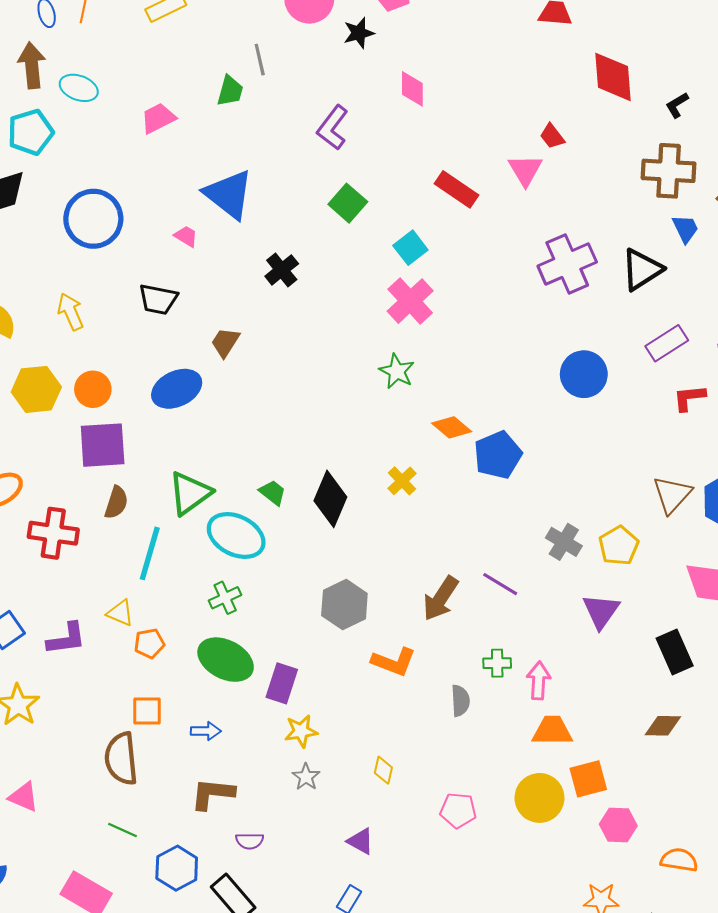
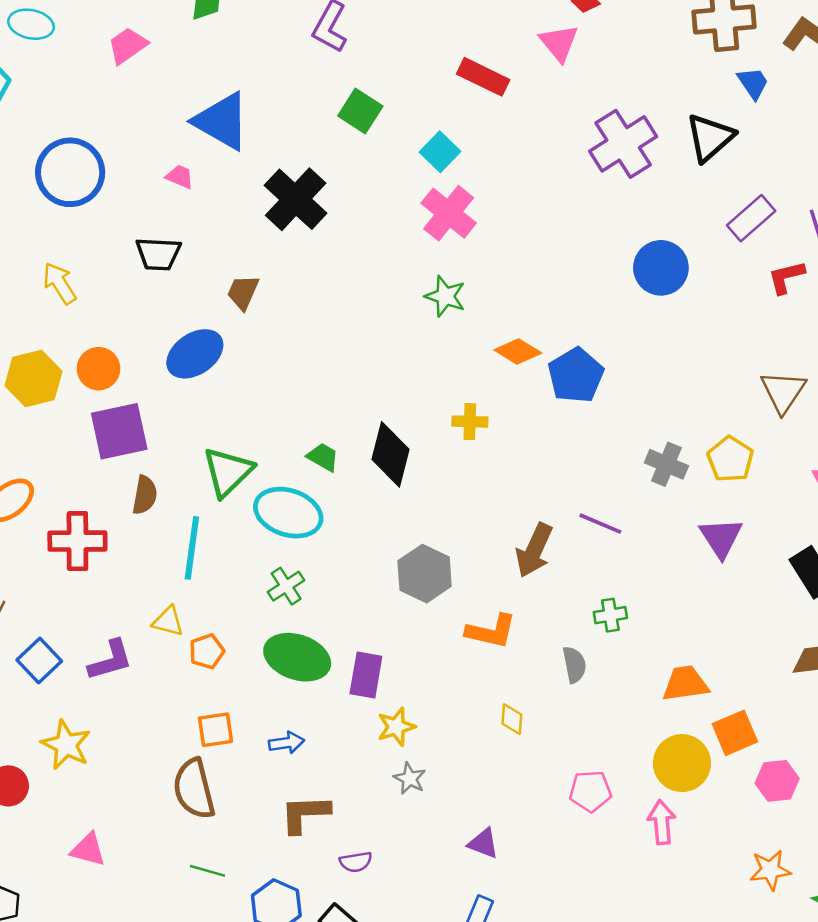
black cross: (282, 270) -> (296, 199), size x1.6
yellow cross: (402, 481) -> (470, 422), turned -36
pink arrow: (539, 681) -> (662, 822), moved
yellow diamond: (383, 770) -> (512, 719), moved

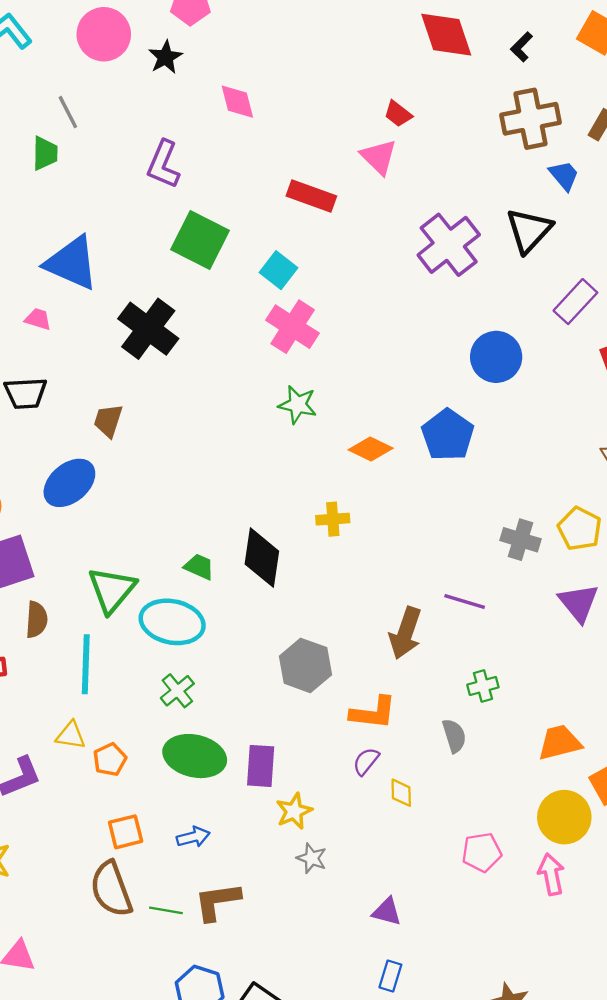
green square: (360, 111) -> (200, 240), size x1.4
blue pentagon: (576, 375) -> (448, 435), moved
purple semicircle: (356, 862) -> (366, 761), moved, turned 144
green line: (208, 871) -> (166, 910), moved

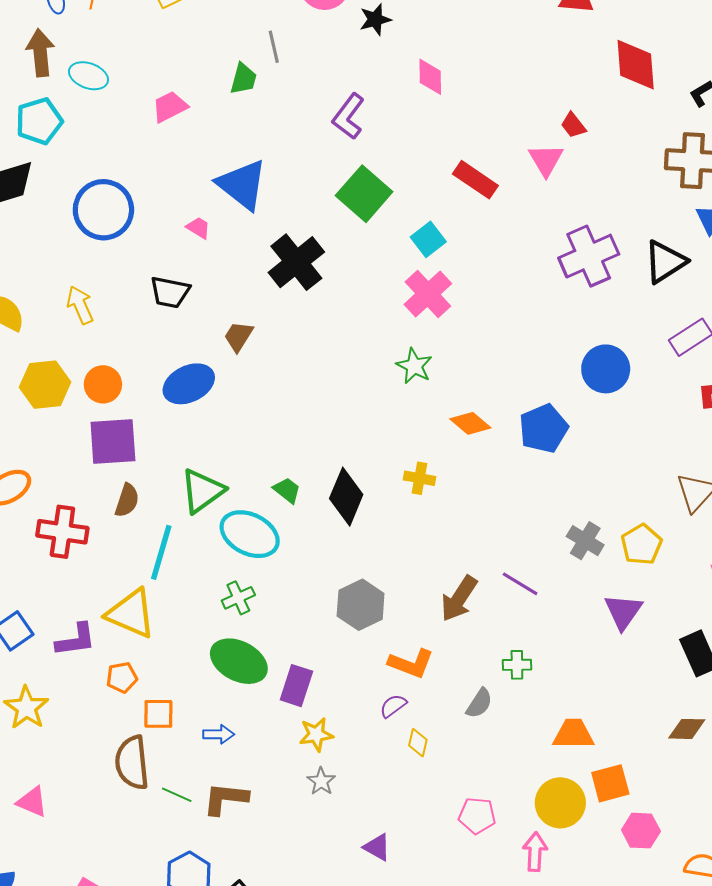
yellow triangle: (71, 735) -> (131, 613), size x1.8
gray semicircle: (454, 736) -> (479, 703), turned 36
orange pentagon: (110, 760) -> (122, 678), moved

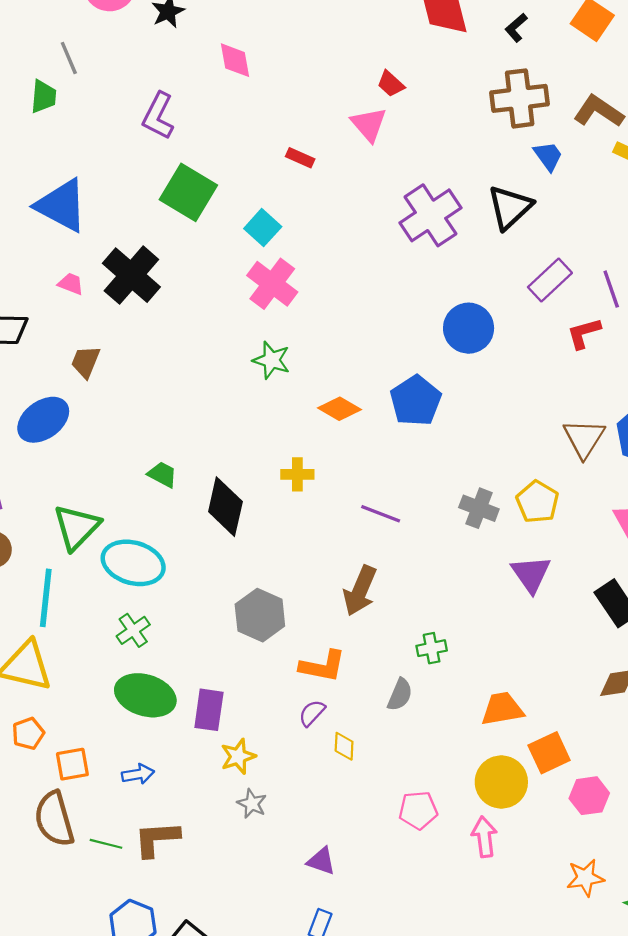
red rectangle: (475, 180) -> (300, 158), size x0.6
pink trapezoid: (198, 228) -> (71, 284), moved
green trapezoid: (287, 490) -> (162, 474), moved
purple line: (520, 584) -> (381, 514), moved

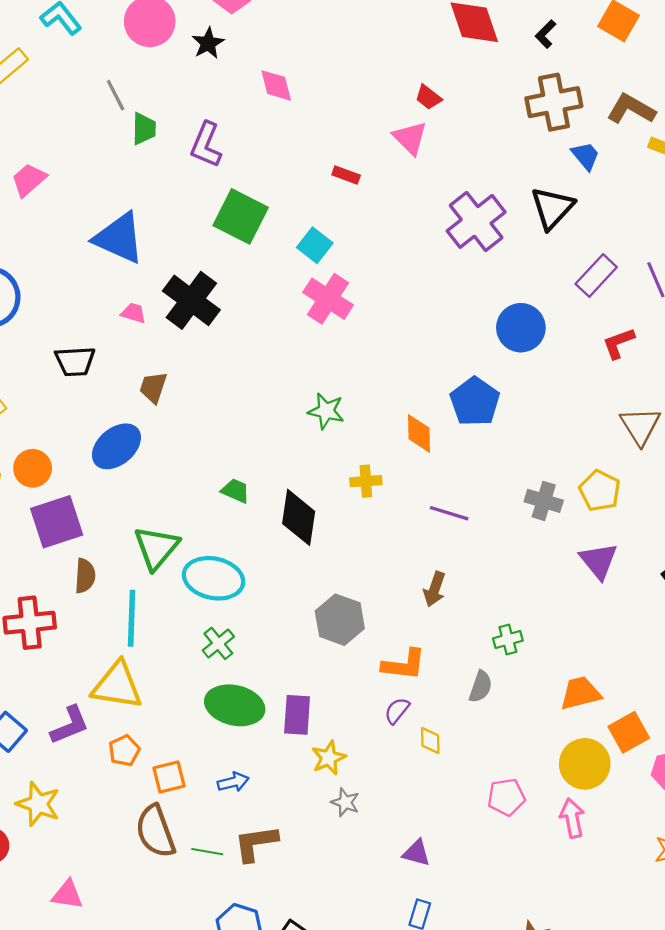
green trapezoid: (44, 96) -> (144, 129), moved
red L-shape: (584, 333) -> (618, 343), moved
green star: (271, 360) -> (326, 411), moved
orange diamond: (340, 409) -> (419, 433), moved, turned 63
brown arrow: (360, 591) -> (435, 589), size x0.7

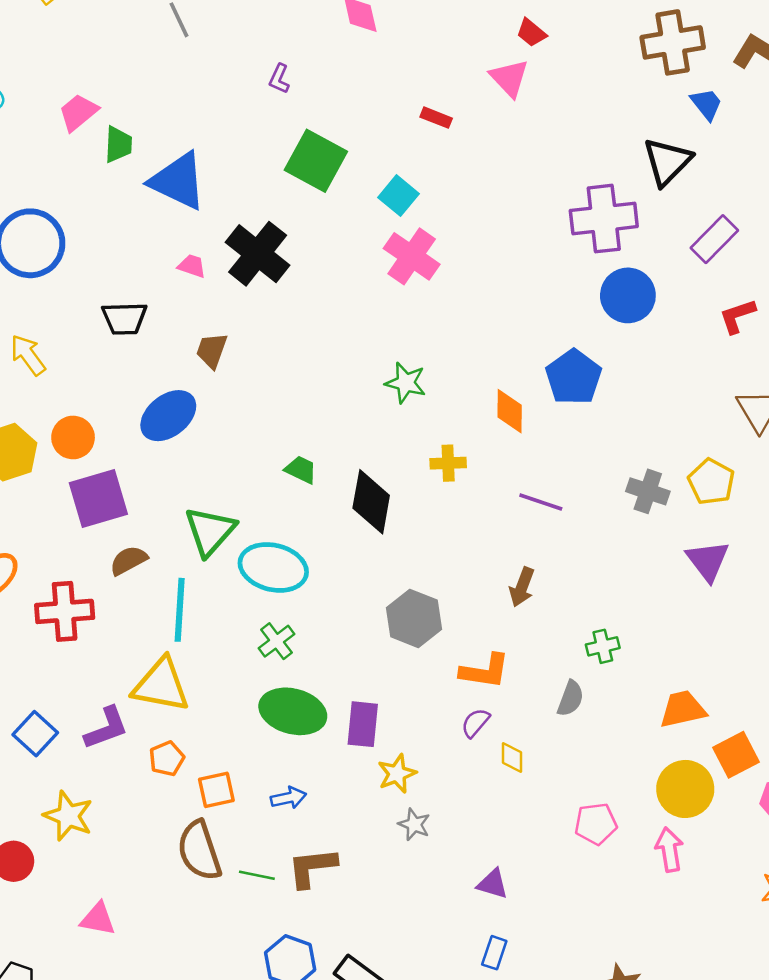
green trapezoid: (144, 129) -> (118, 144), moved
purple L-shape: (206, 145) -> (279, 79), size x0.6
purple cross: (476, 221) -> (604, 219), moved, turned 30
brown semicircle: (85, 576) -> (129, 560), turned -124

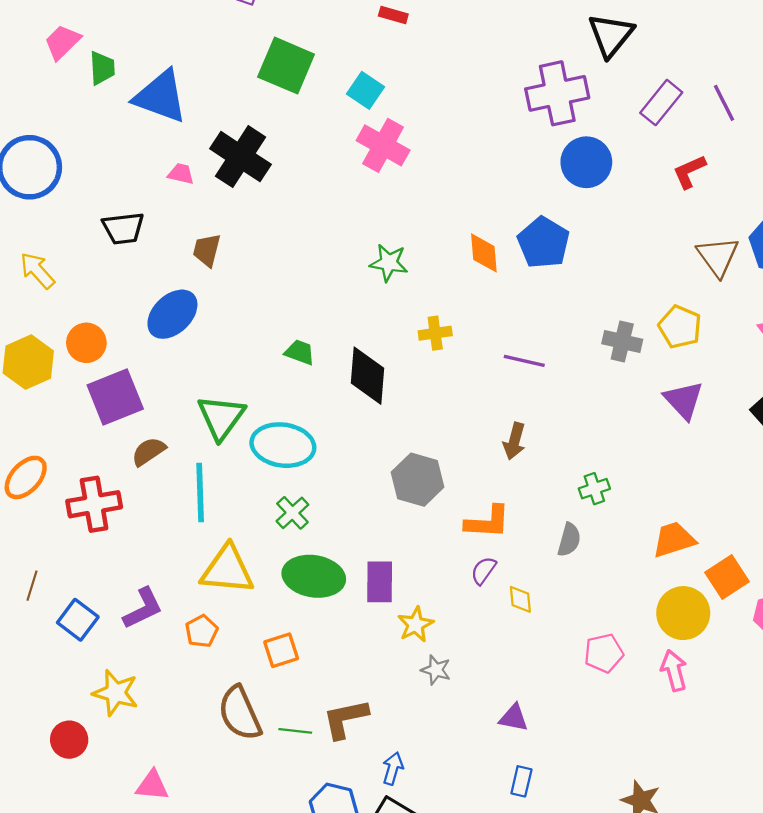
orange diamond: (510, 411) -> (484, 253), moved
yellow triangle: (161, 685) -> (227, 570), moved
orange square: (216, 790) -> (281, 650), moved
blue arrow: (289, 798) -> (393, 768), moved, turned -56

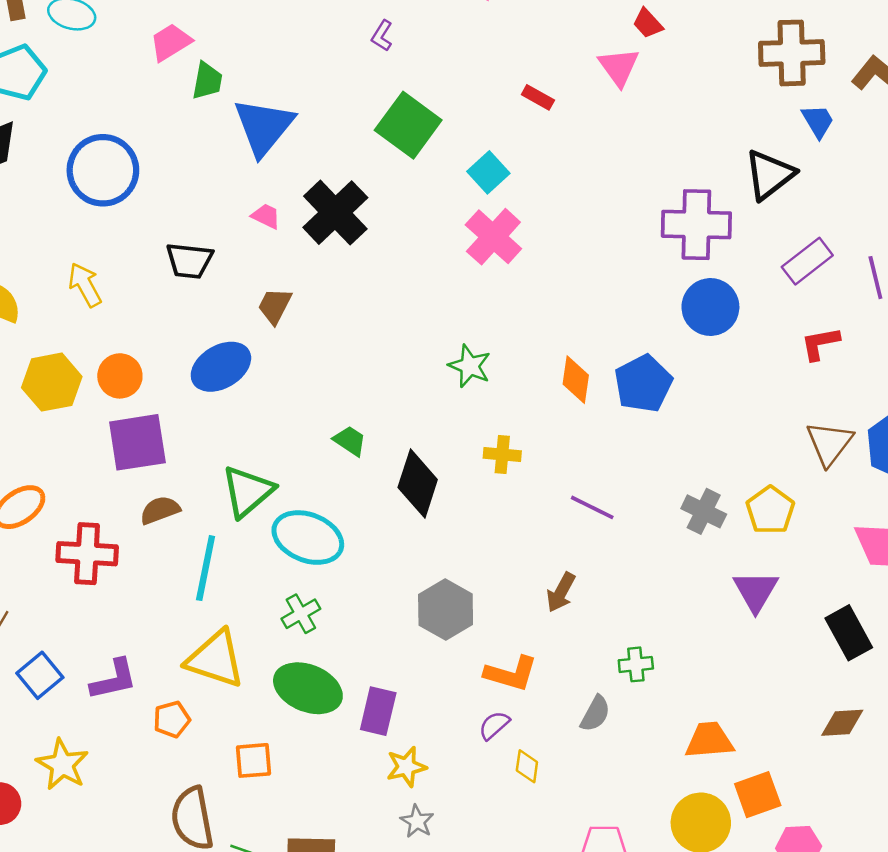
blue triangle: (161, 97) -> (264, 127), turned 36

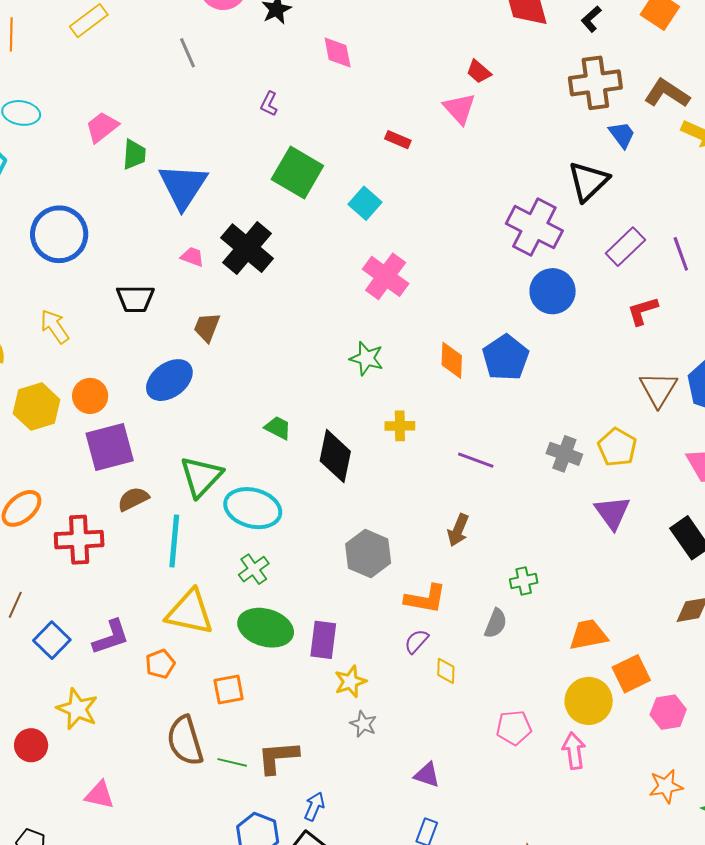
purple cross: (696, 225) -> (534, 227), turned 32
pink cross: (493, 237) -> (386, 276), moved

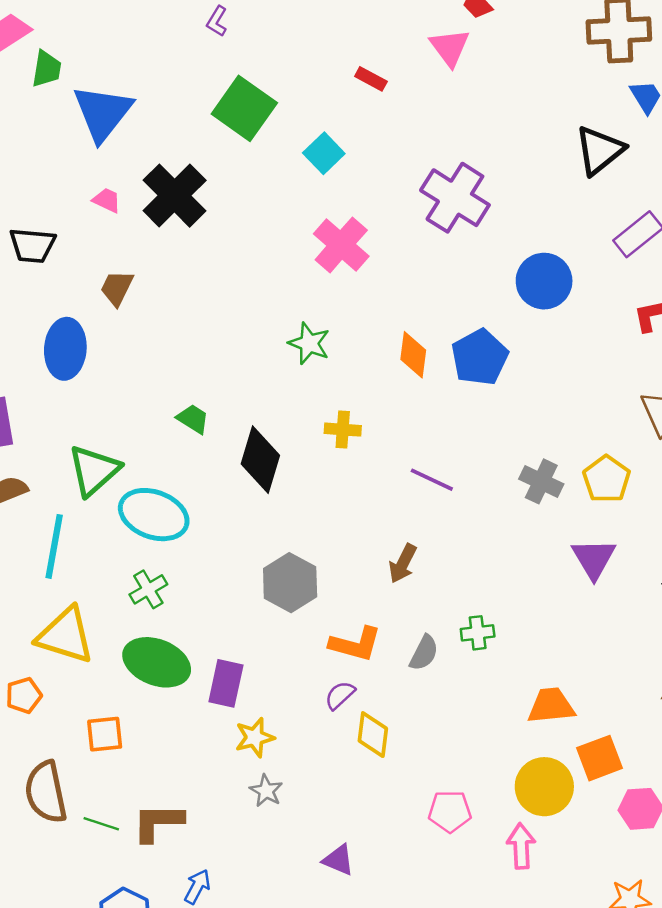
purple cross: (534, 227) -> (455, 198), moved
blue ellipse: (169, 380) -> (65, 349), turned -54
gray semicircle: (496, 623) -> (424, 653), moved
yellow diamond: (446, 671) -> (373, 735), size x1.4

